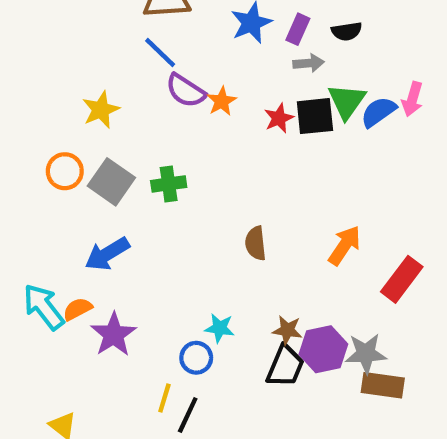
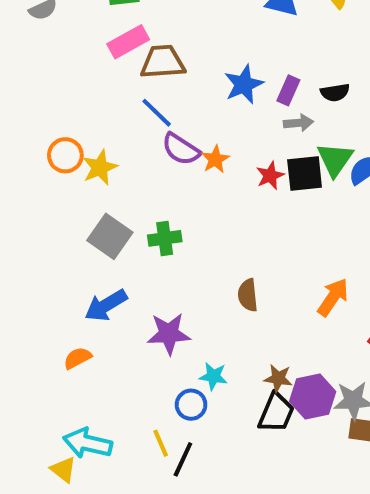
orange circle: (65, 171) -> (65, 155), moved
cyan arrow: (44, 307) -> (88, 443), moved, turned -39
purple star: (114, 334) -> (169, 334), moved, turned 30
yellow line: (164, 398) -> (161, 443), turned -40

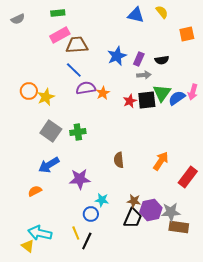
purple semicircle: (181, 149) -> (86, 88), turned 138

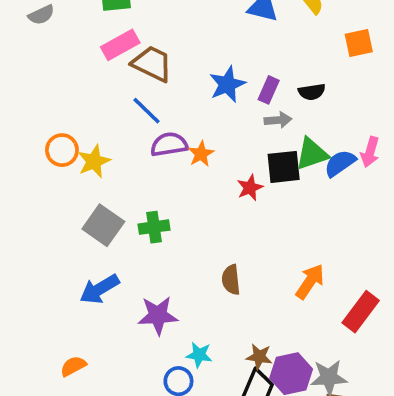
brown trapezoid: (77, 45) -> (152, 64), turned 30
green triangle: (162, 93) -> (312, 154), turned 36
red star: (130, 101) -> (250, 188), moved
orange semicircle: (35, 191) -> (73, 366), moved

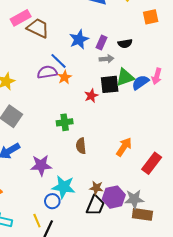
blue line: (147, 111) -> (58, 61), moved
green cross: (154, 227) -> (65, 122), moved
cyan star: (199, 355) -> (64, 187), size x1.6

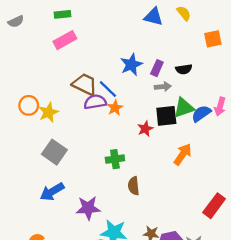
brown trapezoid: (38, 28) -> (85, 84), moved
orange arrow: (124, 147) -> (183, 154), moved

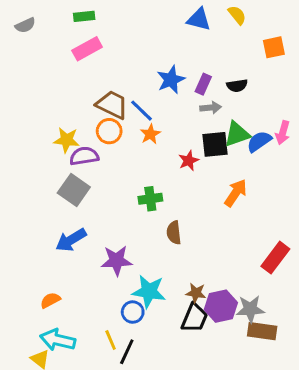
purple semicircle: (95, 102) -> (84, 156), moved
orange circle: (29, 105) -> (109, 131), moved
yellow star: (49, 112) -> (66, 140), turned 30

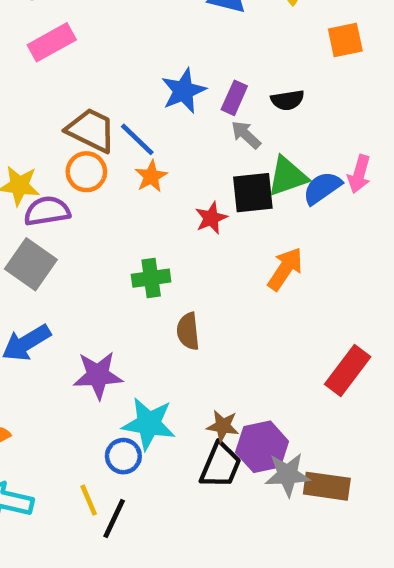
gray arrow: (211, 108) -> (246, 135), turned -132
gray star: (250, 309) -> (288, 475), moved

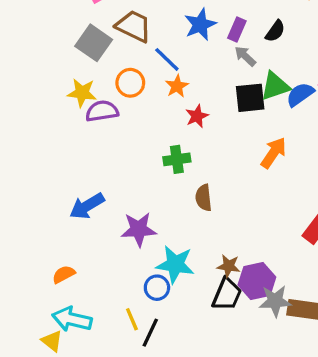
black semicircle: (288, 100) -> (275, 31), turned -45
brown trapezoid: (91, 130) -> (134, 26), moved
red star: (211, 218) -> (197, 116), moved
gray square: (31, 264) -> (94, 43), moved

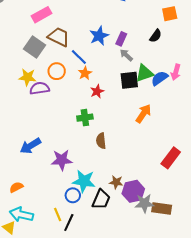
black semicircle: (275, 31) -> (156, 36), moved
black trapezoid: (227, 294) -> (101, 199), moved

